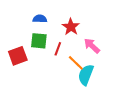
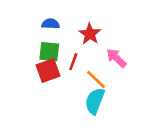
red square: (18, 56) -> (48, 71), moved
cyan semicircle: (86, 75) -> (95, 101), moved

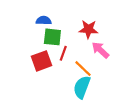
red star: (90, 34) -> (88, 29), moved, turned -30
green square: (49, 52) -> (52, 37), moved

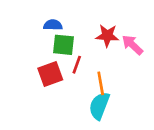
pink arrow: (100, 50) -> (132, 45), moved
orange line: (83, 69) -> (101, 83), turned 36

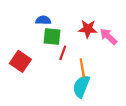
red square: (50, 74) -> (20, 61), moved, turned -36

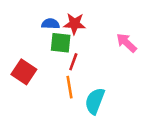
red star: (88, 29) -> (75, 24), moved
orange line: (82, 68) -> (69, 87), moved

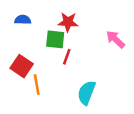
blue semicircle: (50, 24) -> (23, 20), moved
orange line: (69, 87) -> (37, 85), moved

